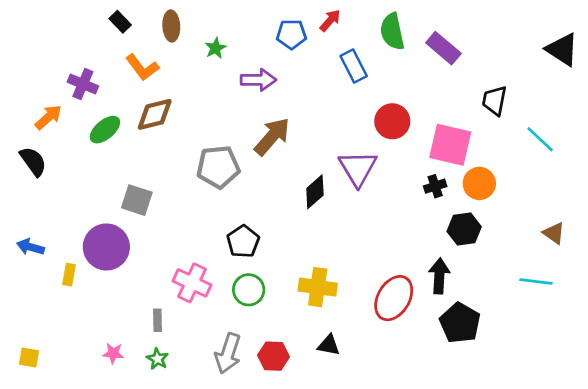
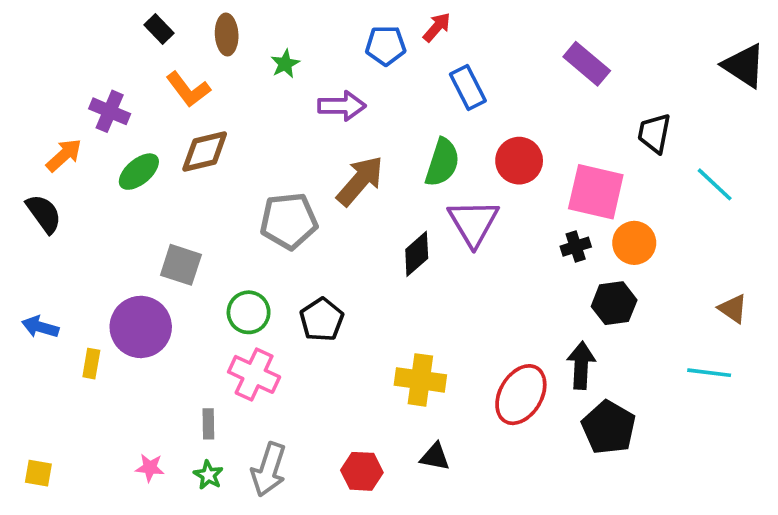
green semicircle: (392, 32) -> (442, 162), moved, turned -150
green circle: (249, 290) -> (249, 312), moved
gray arrow: (228, 353) -> (269, 470), moved

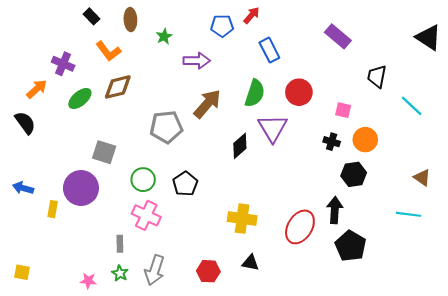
pink square: (596, 192) -> (343, 110), size x0.5
black cross: (576, 247) -> (332, 142), turned 35
pink star: (150, 468) -> (88, 281), moved

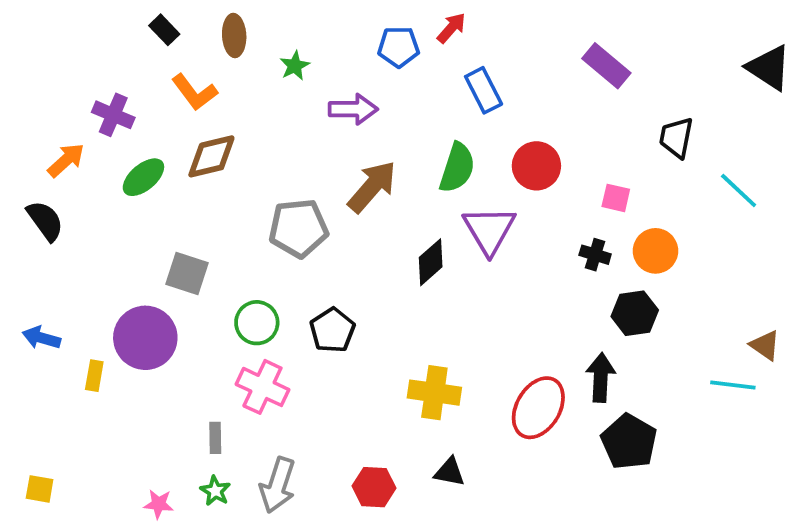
brown triangle: (422, 177) -> (765, 345), moved

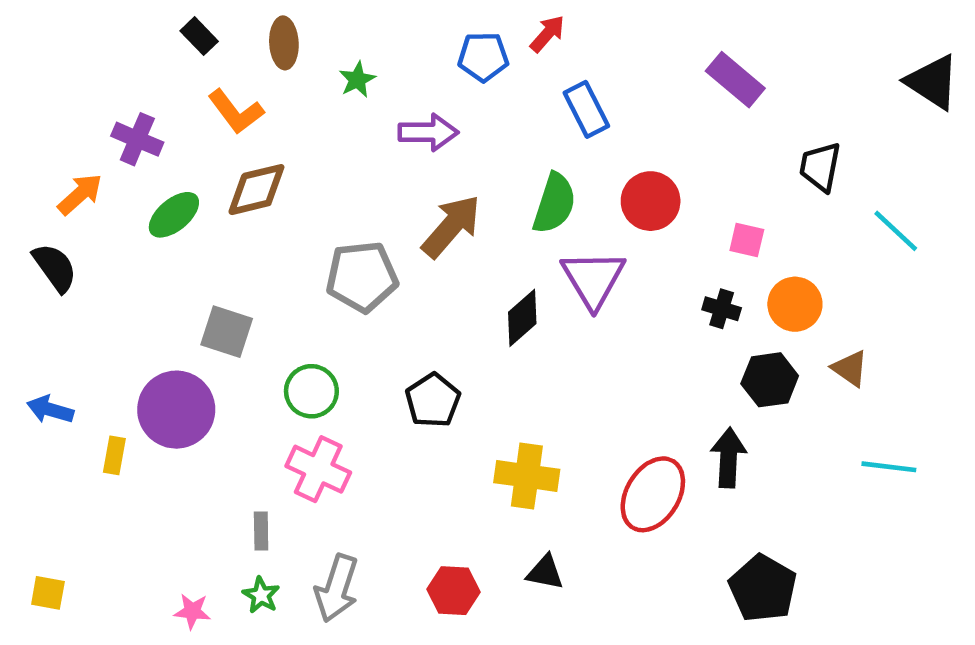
black pentagon: (332, 330) -> (433, 400), moved
brown triangle: (765, 345) -> (850, 368), moved
black pentagon: (629, 442) -> (763, 588), moved

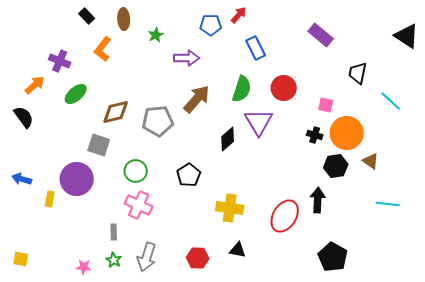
orange L-shape: (236, 112) -> (103, 49), turned 75
brown diamond: (256, 190) -> (116, 112), moved
orange circle: (795, 304) -> (347, 133), size x1.4

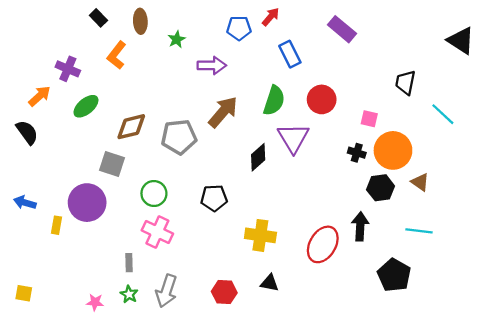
purple rectangle: (321, 35) -> (342, 29), moved
black pentagon: (189, 175) -> (214, 198), turned 30
cyan line: (388, 204) -> (419, 231), moved
black pentagon: (333, 257) -> (394, 275), moved

